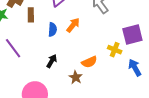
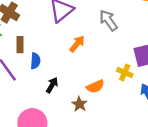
brown rectangle: (31, 15) -> (20, 45), moved
blue semicircle: (53, 30) -> (35, 61), moved

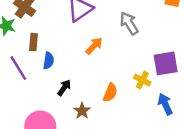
orange semicircle: (95, 86) -> (110, 93), turned -48
brown star: (79, 104) -> (82, 111), moved

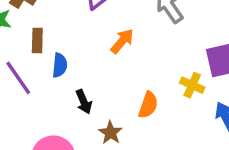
black arrow: (64, 88) -> (84, 102), turned 126

